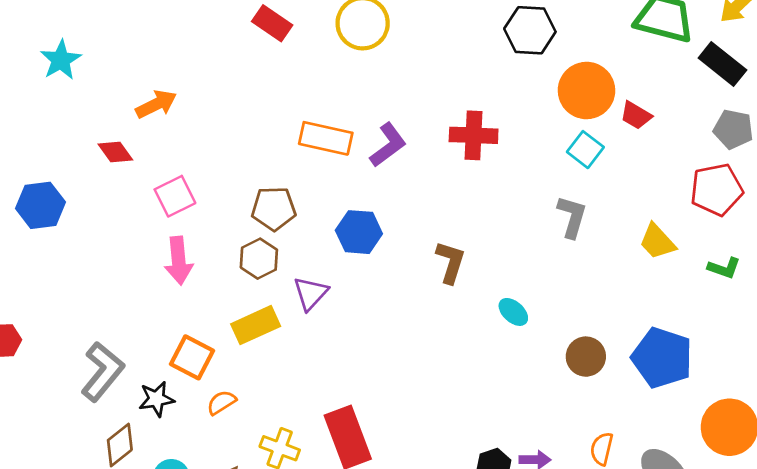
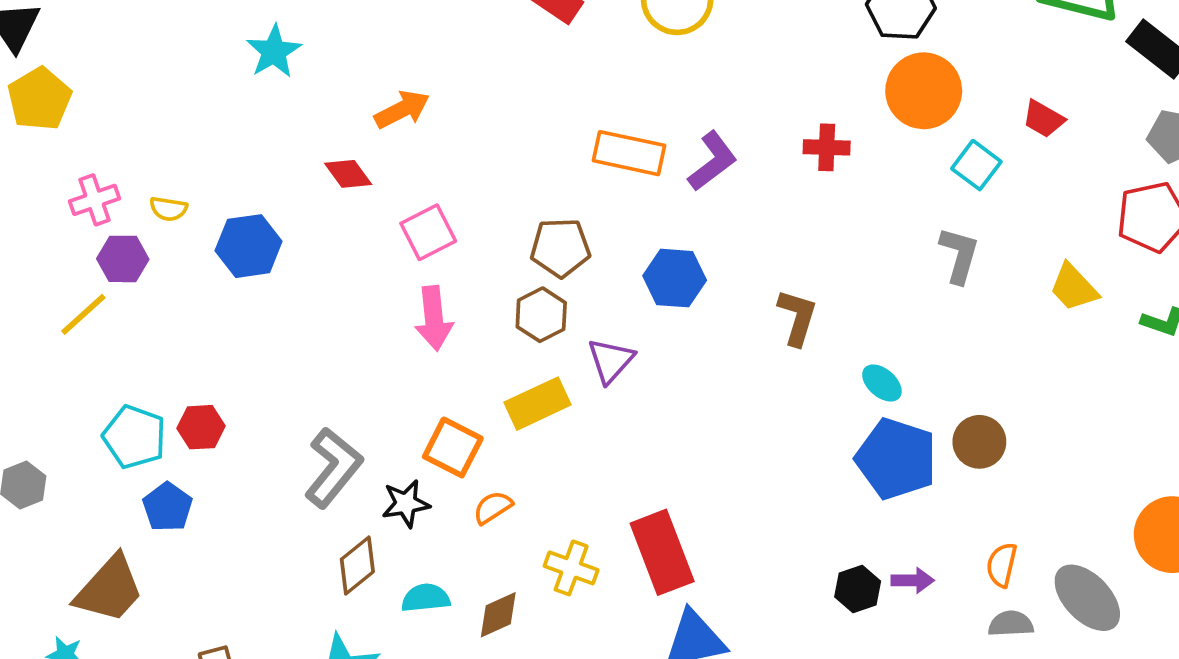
orange circle: (586, 90) -> (924, 91), moved
red cross: (474, 135) -> (827, 147), size x0.7
blue pentagon: (662, 358) -> (896, 459), moved

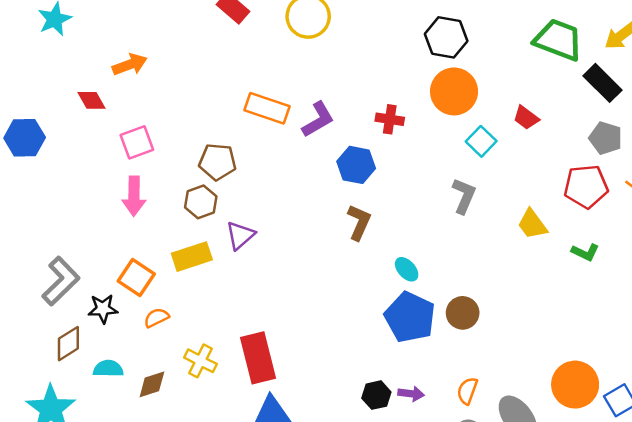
blue hexagon: (675, 278) -> (356, 165), moved

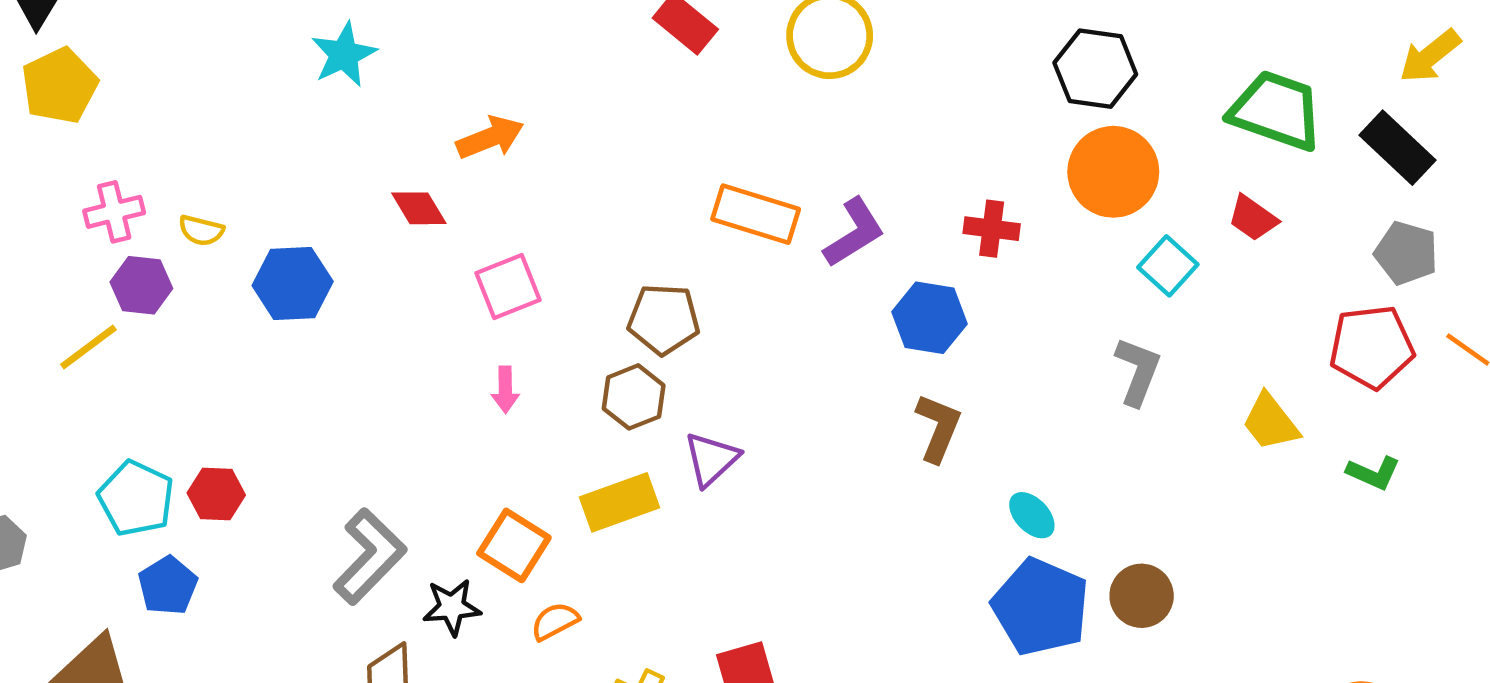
green trapezoid: (558, 40) -> (1276, 110), moved
pink arrow: (134, 196) -> (505, 390), size x0.6

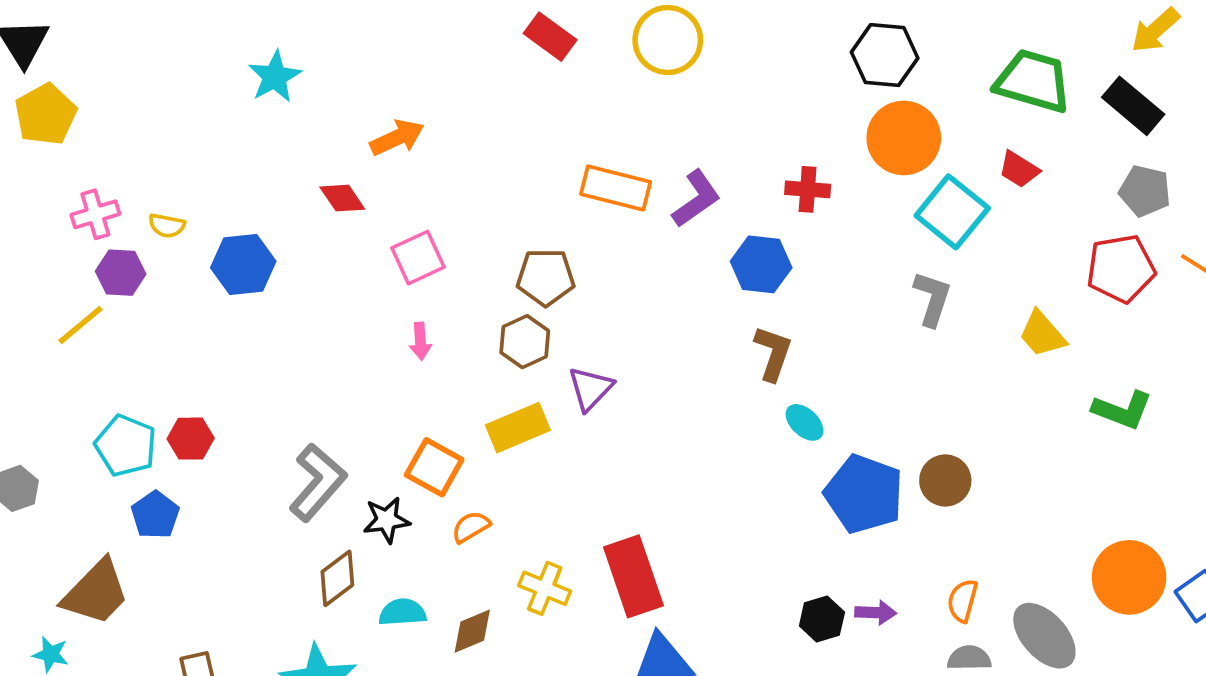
cyan square: (1168, 266) -> (952, 212), size x1.5
green L-shape: (1373, 473) -> (1122, 410), moved, size x1.4
cyan ellipse: (1032, 515) -> (804, 422), moved

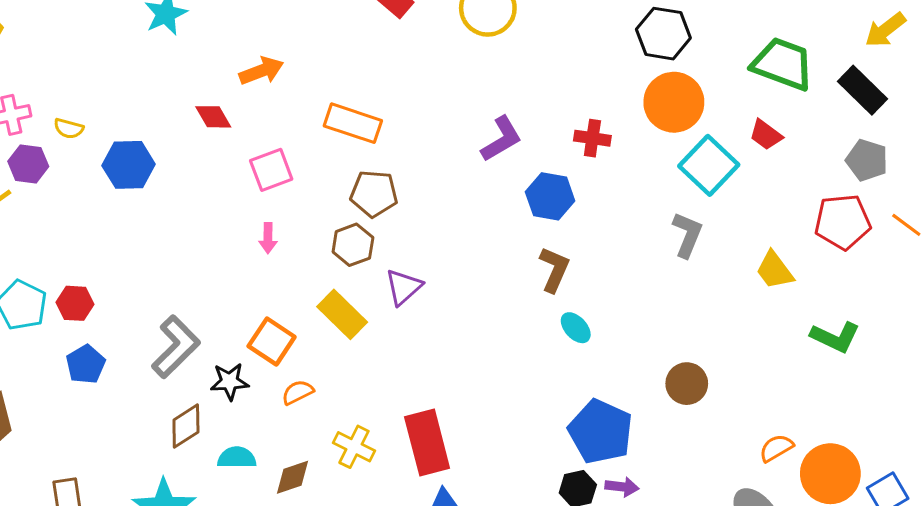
orange rectangle: (616, 188) -> (353, 123), moved
yellow rectangle: (518, 428) -> (342, 314), turned 63
blue pentagon: (864, 494) -> (601, 432), moved
blue pentagon: (155, 515) -> (86, 364), moved
orange semicircle: (963, 601) -> (776, 448), moved, turned 40

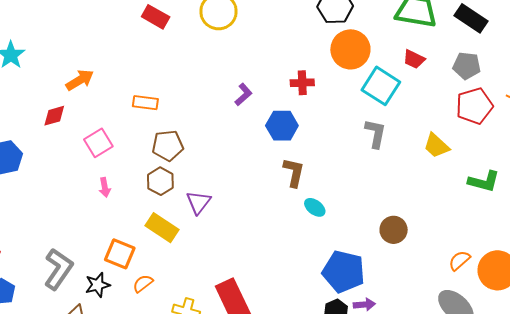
red diamond: (213, 117) -> (54, 116), turned -65
orange rectangle: (353, 123) -> (145, 103), size x0.7
purple L-shape: (501, 139) -> (243, 95), size x0.7
gray pentagon: (867, 160) -> (467, 66), moved

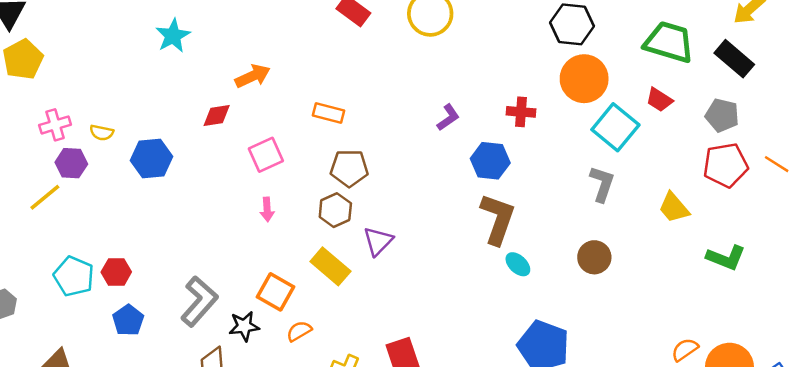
brown L-shape: (294, 172) -> (498, 219), size x1.4
brown circle: (394, 230) -> (594, 257), moved

